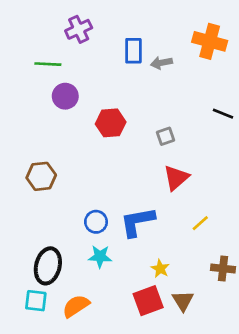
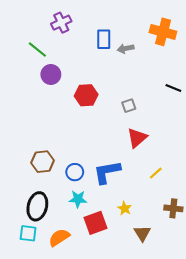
green line: (48, 64) -> (37, 50), turned 36
brown hexagon: (41, 176) -> (43, 162), moved
red square: (148, 301) -> (96, 223), moved

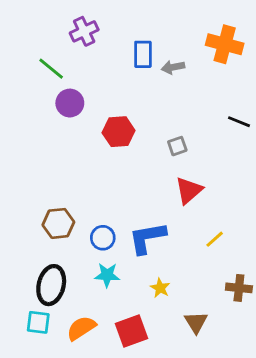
yellow star: (125, 208) -> (160, 288), moved
red square: (96, 223) -> (131, 331), moved

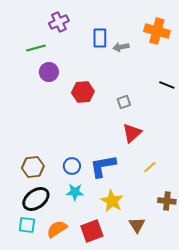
green line: (51, 69) -> (36, 48), turned -54
brown hexagon: (58, 223) -> (33, 167), moved
black ellipse: (51, 285) -> (36, 199), turned 40
yellow star: (160, 288) -> (112, 201), size x1.6

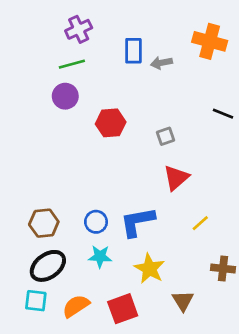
green line: (36, 48) -> (72, 64), moved

